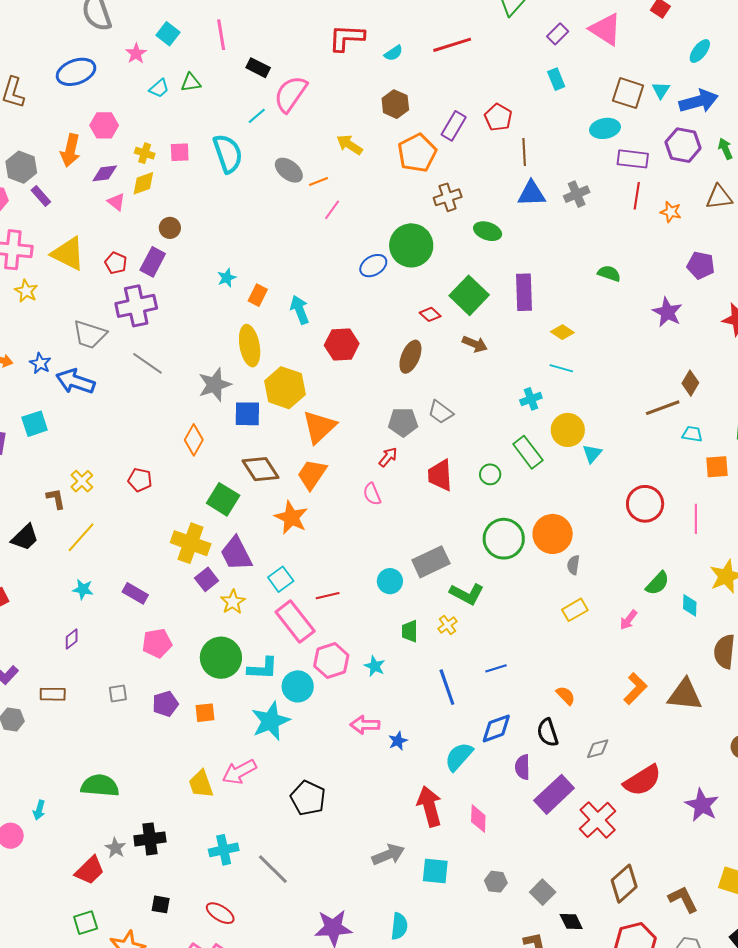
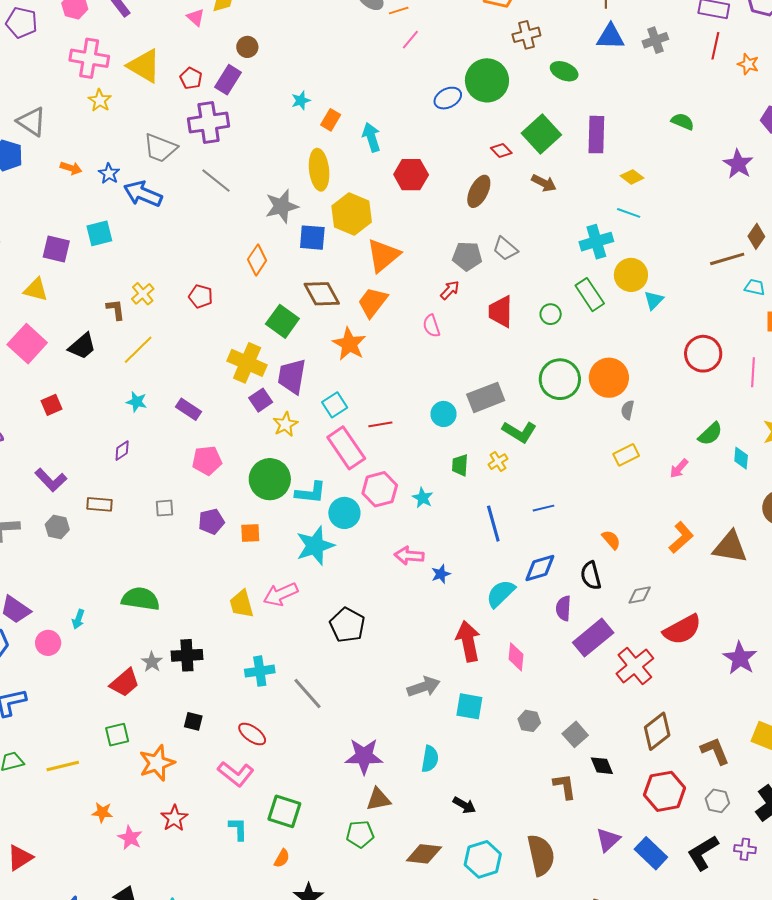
cyan cross: (531, 399) -> (596, 242), size x1.5
purple trapezoid: (236, 554) -> (292, 376), turned 33

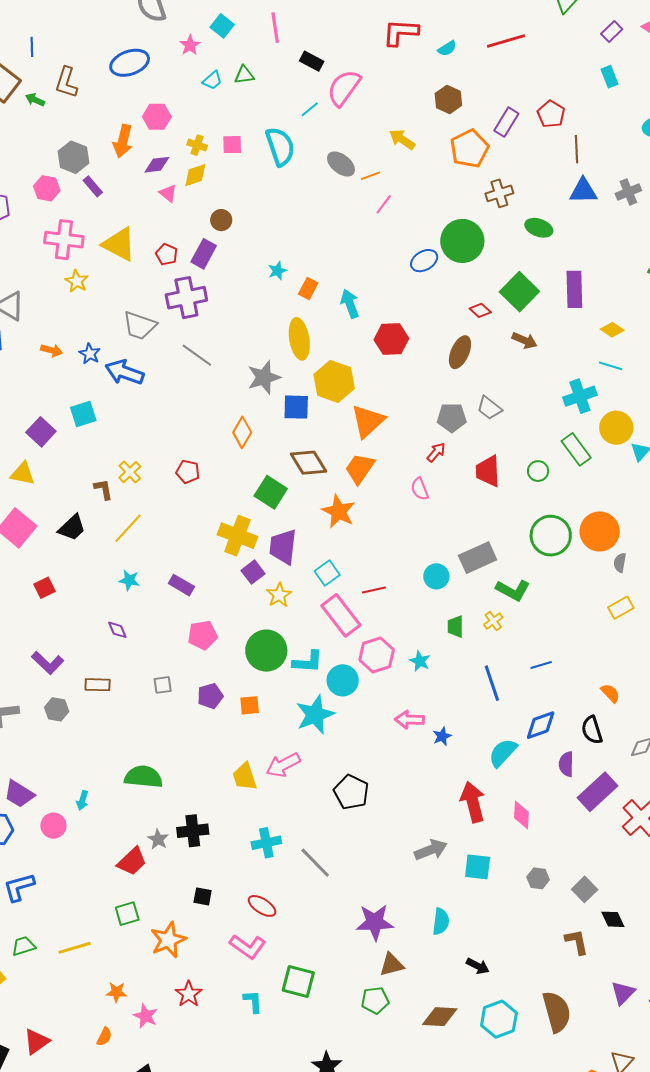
purple square: (56, 249) -> (41, 432), turned 32
purple diamond: (122, 451) -> (117, 630), turned -75
orange semicircle: (282, 858) -> (104, 1037), moved

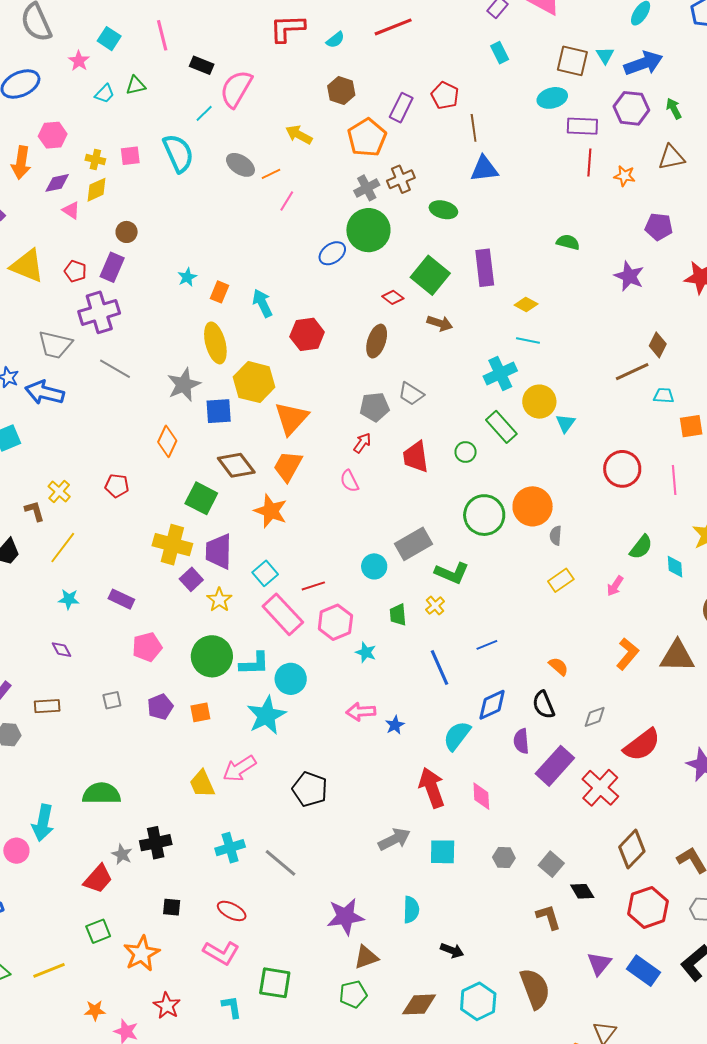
gray cross: (628, 192) -> (367, 188), moved
pink hexagon: (377, 655) -> (335, 622), moved
cyan arrow: (82, 800) -> (43, 823), size x1.8

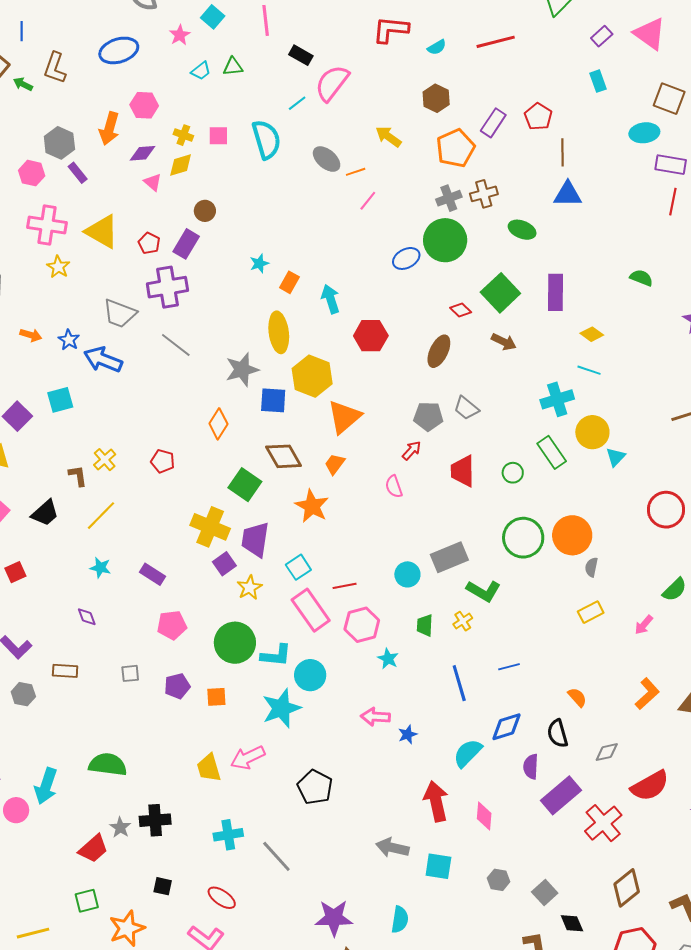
orange trapezoid: (288, 466) -> (335, 464), size x0.7
gray arrow: (394, 839) -> (392, 848), turned -148

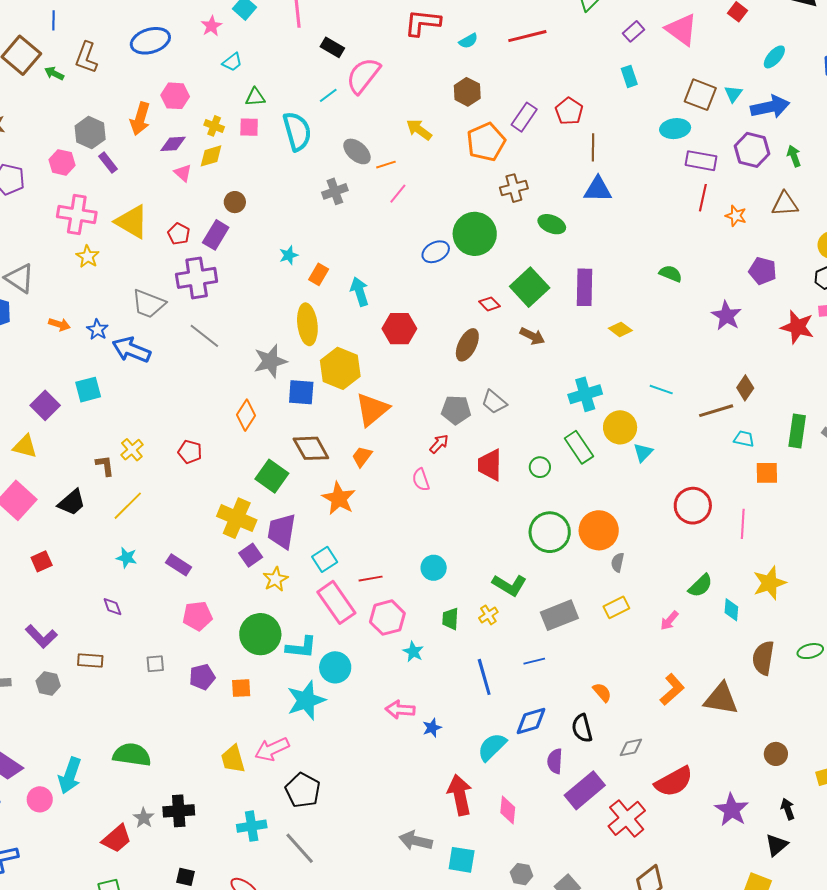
green triangle: (233, 67) -> (255, 97), moved
gray cross: (449, 198) -> (335, 191), moved
cyan line: (589, 370) -> (661, 390), moved
gray rectangle: (449, 557) -> (559, 615), moved
black pentagon: (315, 787) -> (303, 790), moved

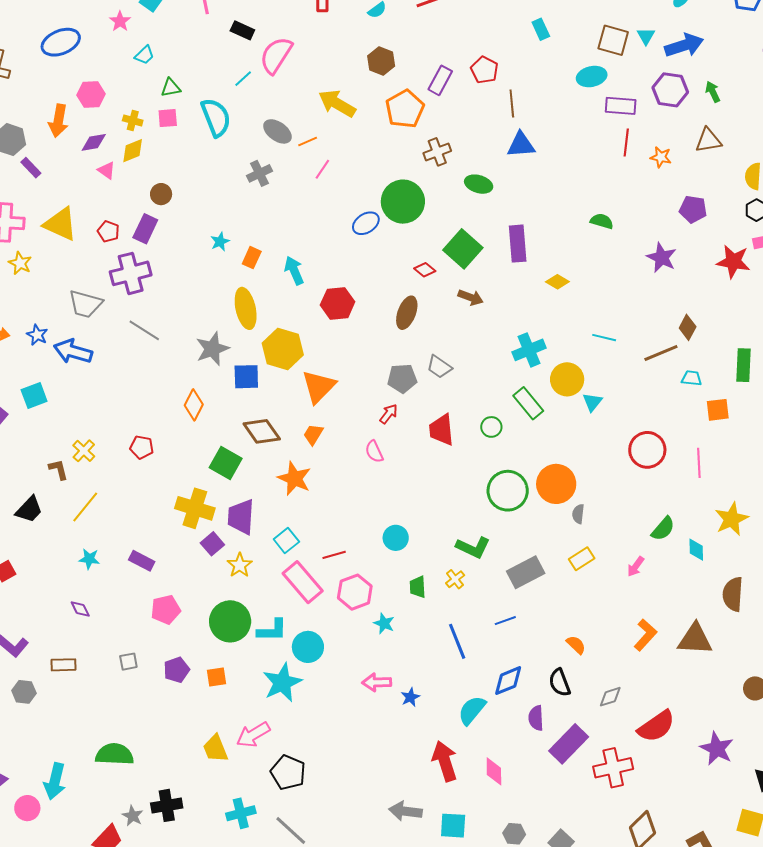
yellow arrow: (419, 130) -> (337, 103), size x1.4
red cross: (627, 818) -> (613, 768), turned 33

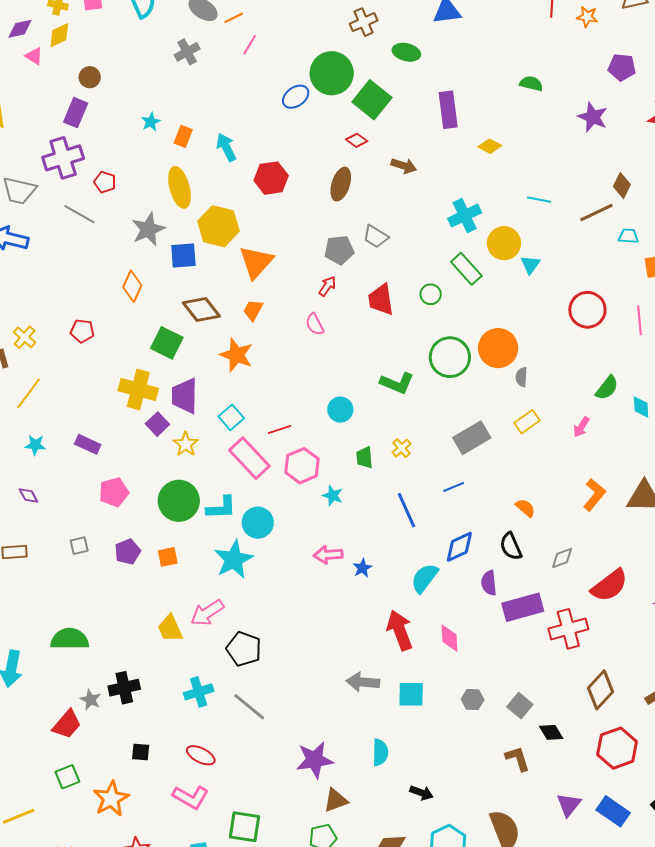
red pentagon: (108, 231) -> (105, 182), moved
green square: (463, 249) -> (372, 100), moved
green L-shape: (473, 547) -> (397, 383), moved
purple rectangle: (569, 744) -> (523, 607), turned 33

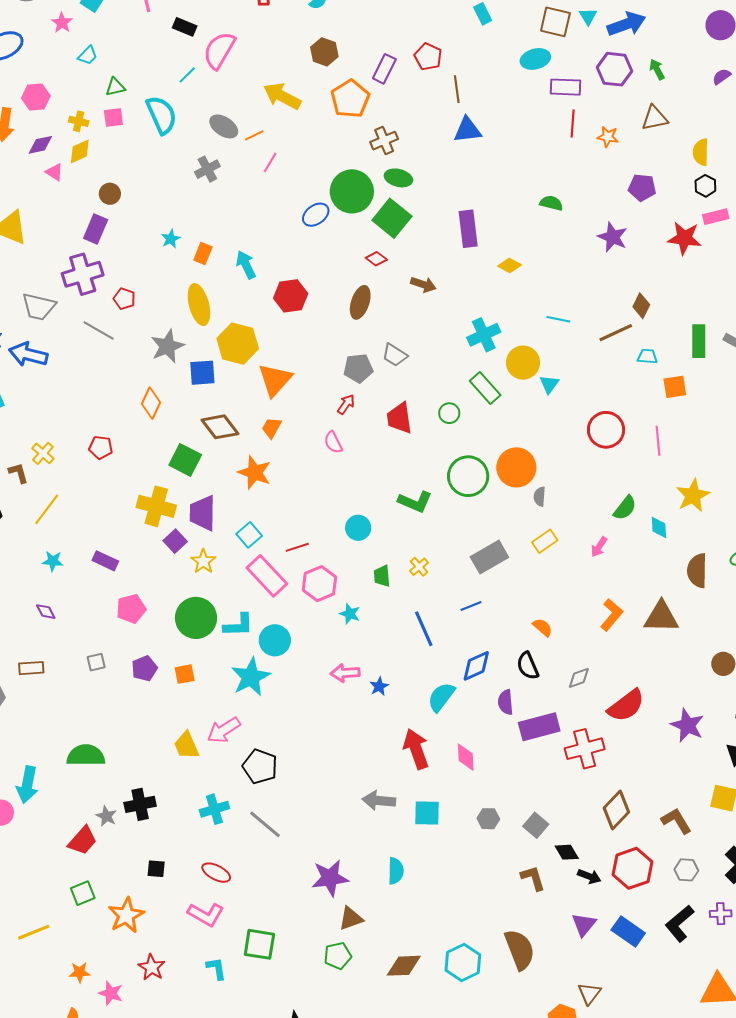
green ellipse: (406, 52) -> (398, 178), moved
black arrow: (421, 793) -> (589, 876), moved

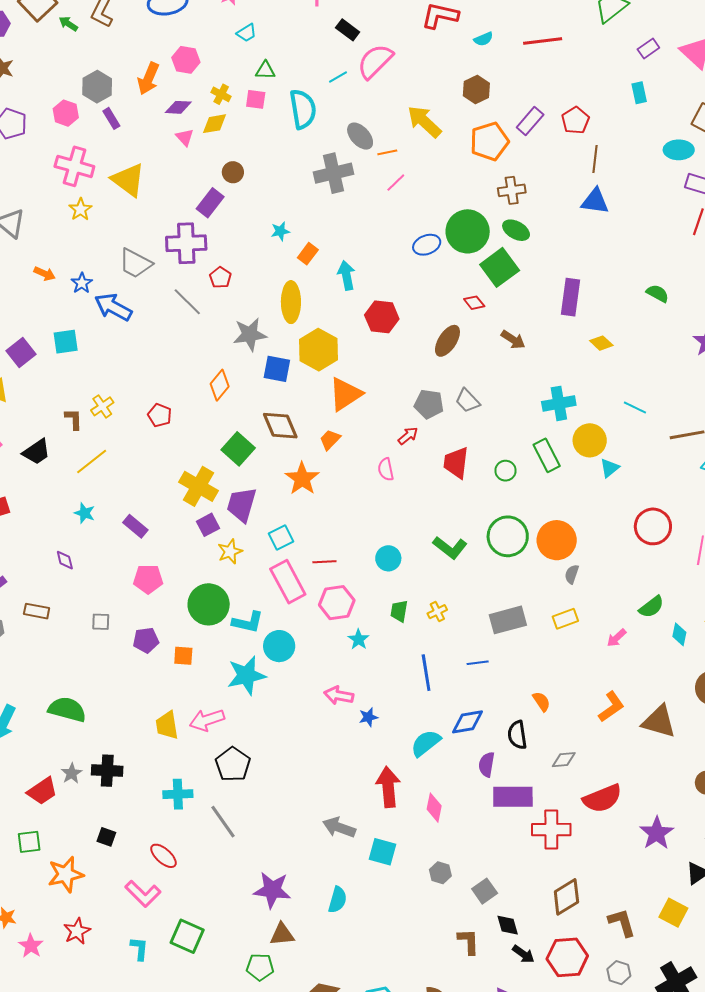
gray cross: (207, 169) -> (334, 173), size x1.5

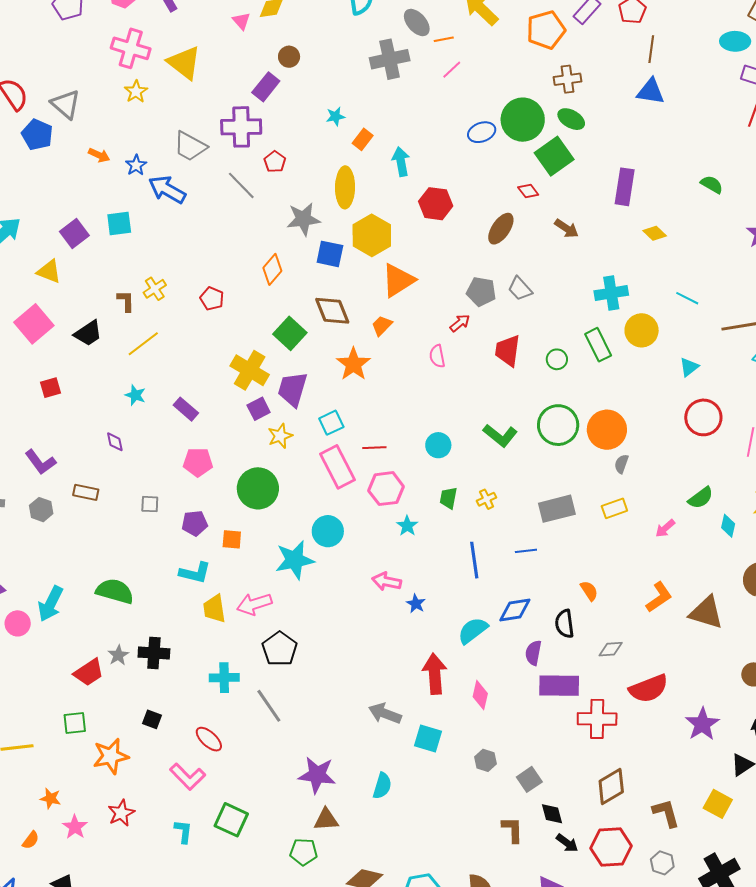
cyan triangle: (610, 468) -> (689, 367), moved
cyan L-shape: (248, 622) -> (195, 573), moved
blue star: (368, 717) -> (416, 604), turned -30

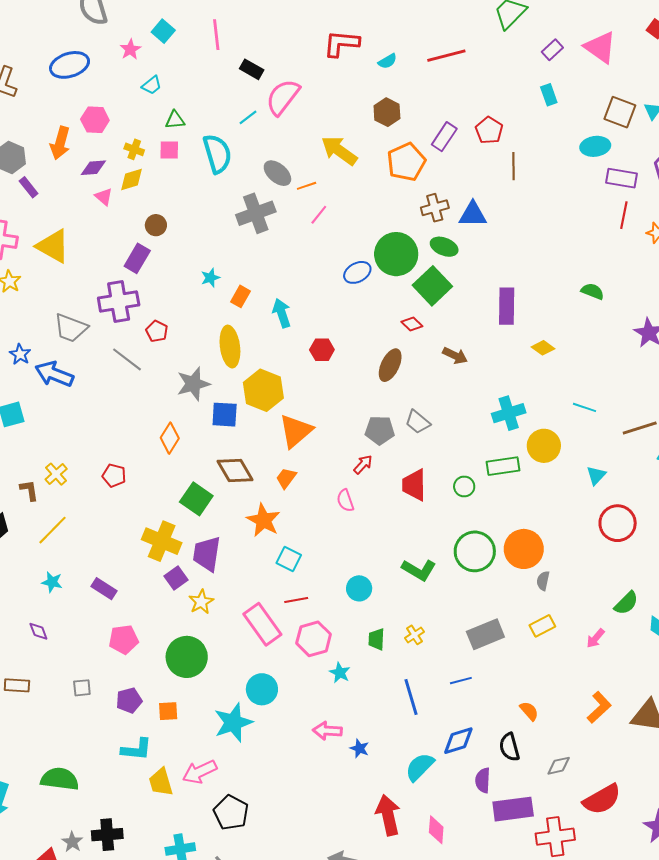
blue triangle: (651, 91) -> (473, 214), moved
red hexagon: (436, 204) -> (322, 350), size x0.7
green rectangle: (598, 345) -> (503, 466), turned -64
cyan square: (331, 423) -> (289, 559), moved, turned -30

